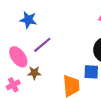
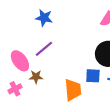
blue star: (28, 20) -> (44, 18), moved

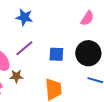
blue square: (93, 76) -> (56, 54), moved

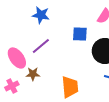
blue square: (56, 54) -> (80, 34), moved

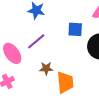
brown star: (33, 74) -> (46, 68), moved

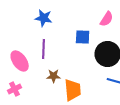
purple line: (36, 41) -> (44, 49), turned -48

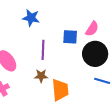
pink semicircle: (107, 19) -> (92, 29), moved
purple line: (44, 49) -> (43, 50), moved

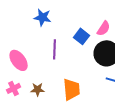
blue square: (70, 37) -> (82, 36), turned 35
brown star: (41, 76) -> (38, 89), moved

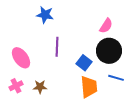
blue square: (82, 36) -> (84, 63), moved
orange trapezoid: (72, 89) -> (89, 87), moved

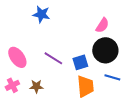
purple line: (57, 47) -> (53, 58), moved, turned -60
blue square: (84, 63) -> (80, 62), turned 35

